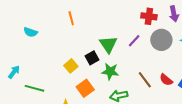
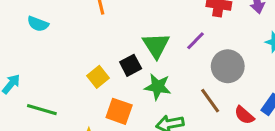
gray circle: (161, 40) -> (228, 66), moved
red semicircle: (166, 80) -> (244, 115), moved
orange square: (85, 88) -> (119, 111), turned -36

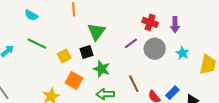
green triangle: (156, 45) -> (96, 32), moved
gray circle: (228, 66) -> (155, 49), moved
green line: (42, 110) -> (37, 43), moved

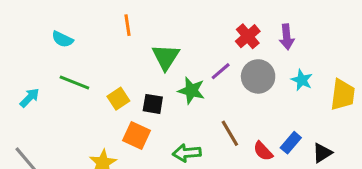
red cross: (150, 22) -> (248, 36), turned 35
black square: (86, 52) -> (153, 104), moved, turned 32
green star: (102, 69) -> (191, 91), moved

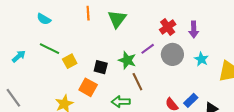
green triangle: (166, 57) -> (117, 19), moved
yellow square: (118, 99) -> (70, 61), moved
brown line: (230, 133) -> (137, 82), moved

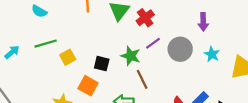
red cross: (168, 27) -> (145, 18), moved
green line: (50, 49) -> (46, 44), turned -42

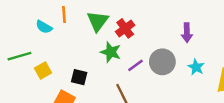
cyan semicircle: (39, 11) -> (44, 27), moved
purple line: (153, 43) -> (135, 65), moved
green star: (131, 56) -> (111, 52), moved

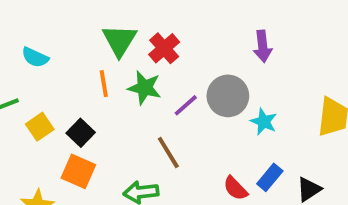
orange line: (64, 15) -> (104, 84), moved
cyan star: (196, 67) -> (264, 122), moved
black square: (79, 77) -> (81, 133), moved, turned 35

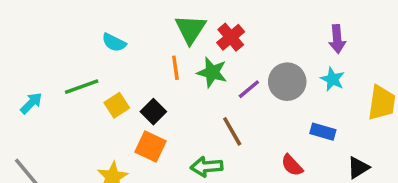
purple arrow: (263, 46) -> (337, 39), moved
cyan star: (264, 122) -> (332, 79), moved
blue rectangle: (270, 177) -> (323, 132), moved, turned 65

